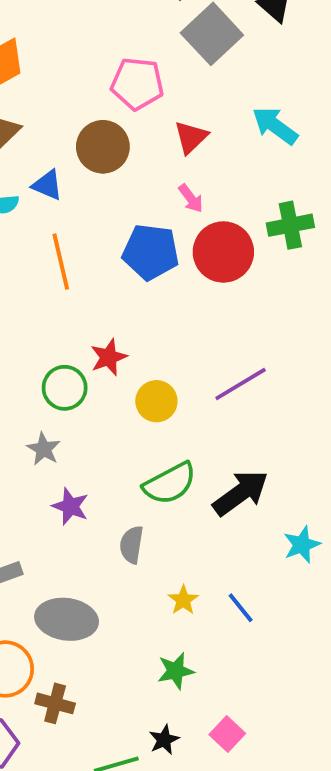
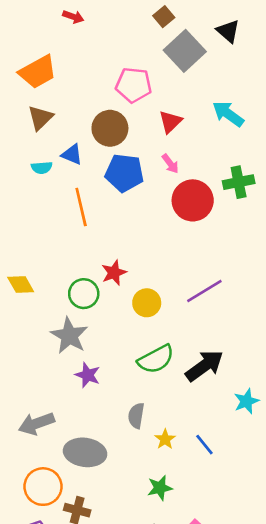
blue pentagon: (151, 252) -> (124, 173), moved
gray star: (44, 449) -> (69, 336), size x1.6
gray semicircle: (132, 545) -> (136, 416), moved

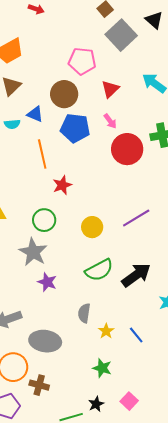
red star: (114, 273) -> (62, 185), moved
green star: (160, 488) -> (102, 368), turned 30

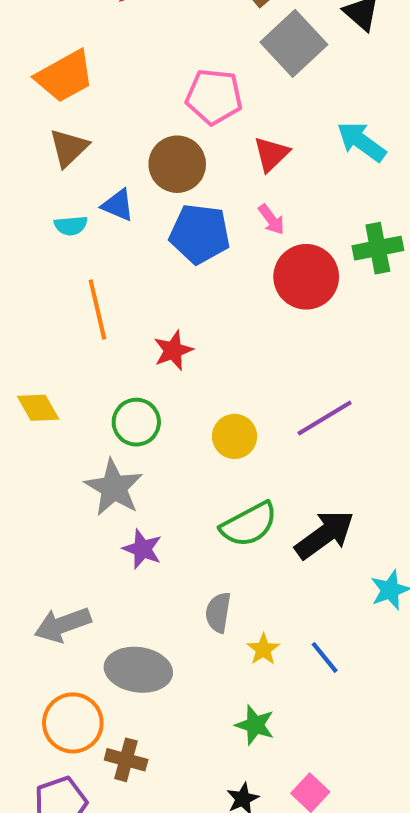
orange line: (42, 154) -> (97, 310), moved

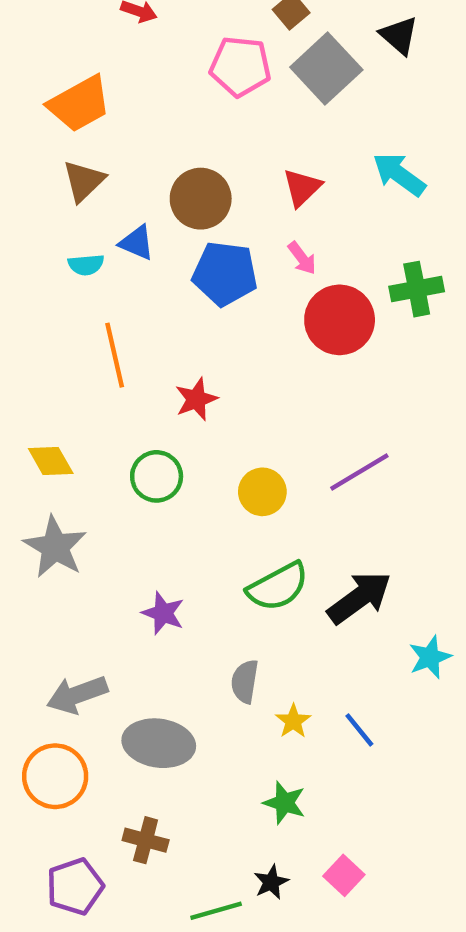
pink pentagon: (214, 97) -> (240, 66), moved
gray star: (114, 488) -> (55, 547), moved
orange circle: (73, 723) -> (55, 776), moved

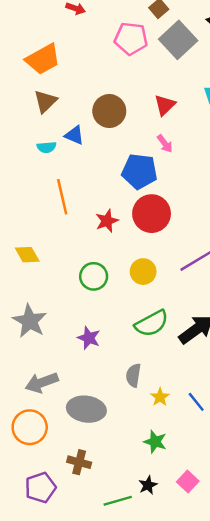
blue pentagon: (225, 274) -> (139, 171), moved
red circle: (340, 320) -> (152, 214), moved
green circle: (157, 476) -> (94, 276), moved
gray star: (55, 547) -> (30, 321), moved

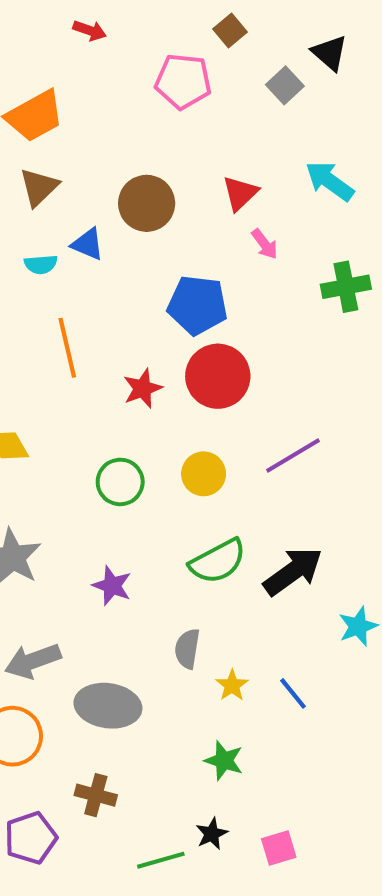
gray square: (178, 40) -> (285, 85), moved, size x0.6
pink arrow: (165, 144) -> (265, 244), moved
pink square: (188, 482) -> (279, 848), moved, turned 30

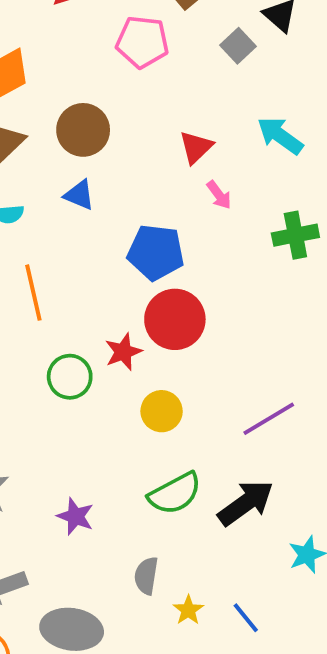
brown circle: (147, 203) -> (83, 130), moved
blue triangle: (88, 244) -> (79, 195), moved
red star: (143, 388) -> (123, 352), moved
purple line: (293, 456) -> (269, 419), moved
green circle: (120, 482) -> (70, 377), moved

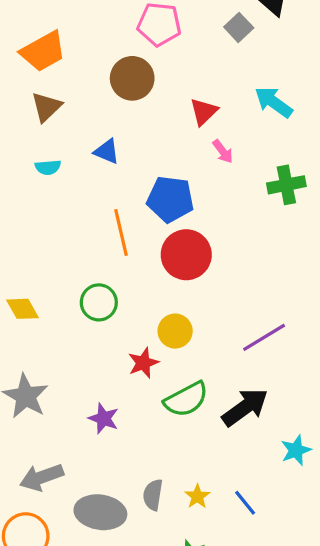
brown circle: (83, 130) -> (132, 78), moved
orange line: (33, 293) -> (121, 232), moved
red star: (123, 352) -> (143, 363), moved
gray semicircle: (146, 576) -> (153, 495), moved

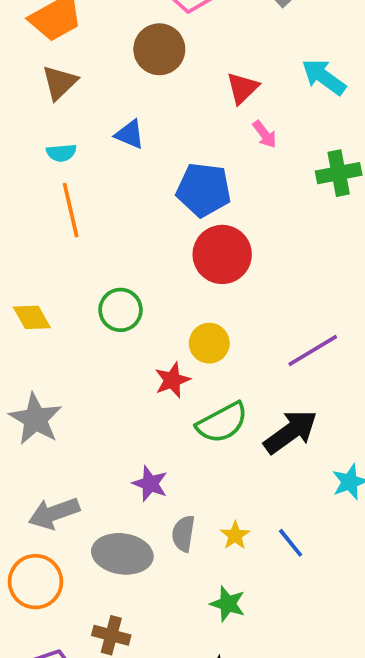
orange line: (121, 232) -> (71, 210), moved
purple star: (104, 418) -> (150, 484), moved

